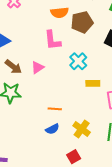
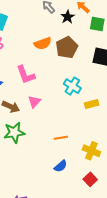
pink L-shape: (53, 40) -> (26, 75), moved
blue semicircle: (52, 129) -> (61, 166), moved

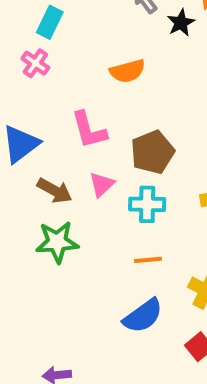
brown pentagon: (67, 47) -> (152, 152), moved
cyan cross: (72, 86) -> (147, 204), moved, turned -36
blue semicircle: (61, 166) -> (143, 316), size x1.5

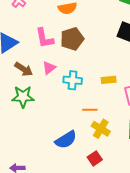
brown pentagon: (152, 152) -> (72, 39), moved
orange line: (148, 260) -> (90, 110), moved

